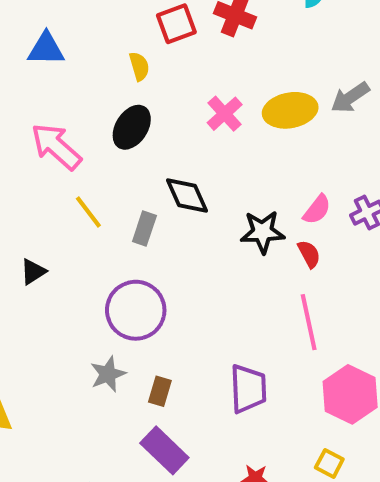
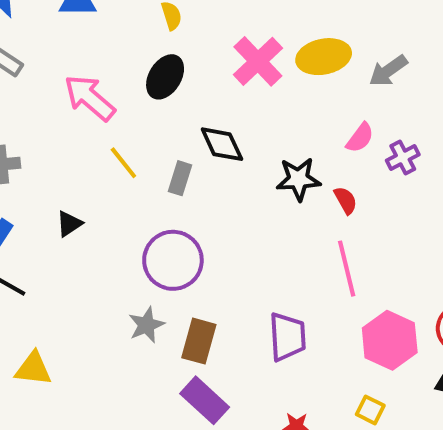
gray arrow: (350, 97) -> (388, 71), moved
pink cross: (225, 114) -> (258, 61), size x1.4
pink semicircle: (317, 210) -> (360, 138), moved
brown rectangle: (160, 391) -> (199, 341), size x1.5

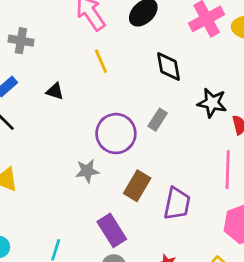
gray rectangle: (180, 178) -> (158, 120), moved
black triangle: (69, 224) -> (55, 91), turned 36
brown rectangle: (199, 341) -> (137, 186), moved

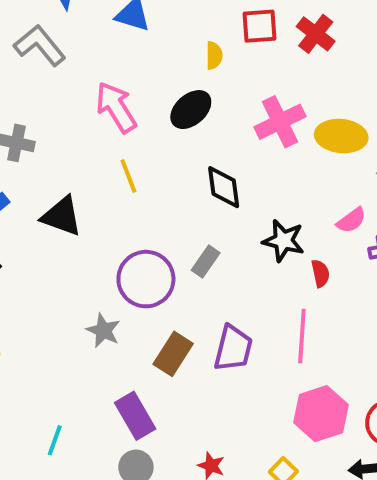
black triangle: (55, 91) -> (62, 216), size x1.6
gray star: (87, 171) -> (103, 330), turned 30
purple trapezoid: (177, 204) -> (233, 348), moved

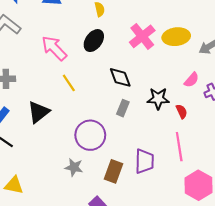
black triangle: (62, 216) -> (38, 112), turned -45
gray rectangle: (206, 262) -> (123, 108), moved

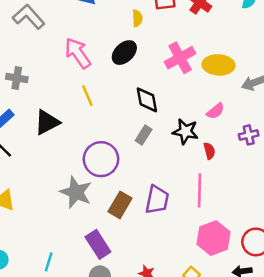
pink semicircle: (192, 80) -> (215, 111), moved
gray star: (74, 167) -> (76, 192), size x1.5

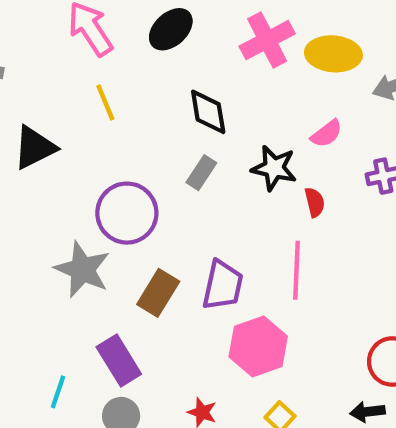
pink hexagon: (213, 238) -> (258, 346), moved
cyan line: (49, 262) -> (58, 392), moved

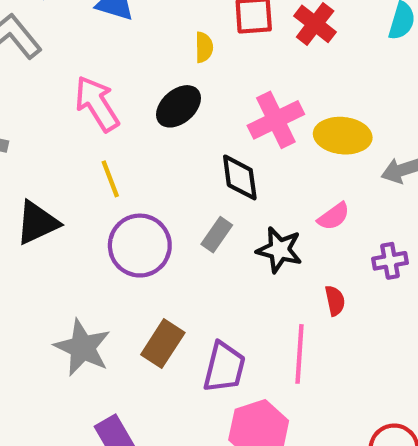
black diamond: (208, 112) -> (240, 177), moved
gray rectangle: (201, 173) -> (217, 235), moved
red semicircle: (315, 202) -> (335, 301), moved
purple circle: (127, 213) -> (140, 246), moved
brown rectangle: (158, 293) -> (163, 344), moved

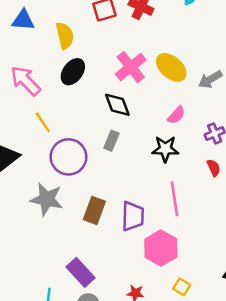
yellow semicircle: (204, 47) -> (65, 36), moved, size x1.5
yellow ellipse: (343, 136) -> (171, 67), turned 48
black star: (279, 250) -> (165, 149), moved
red semicircle: (335, 301) -> (214, 168), moved
gray star: (82, 348) -> (47, 199), moved

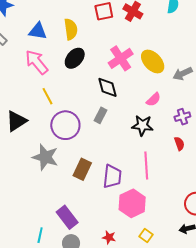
blue triangle: (23, 20) -> (38, 31), moved

